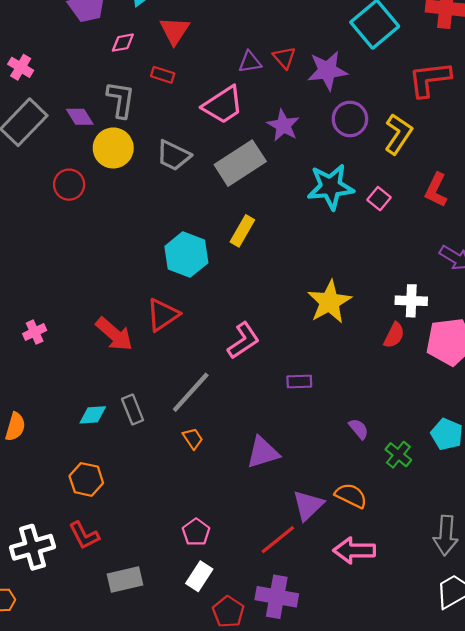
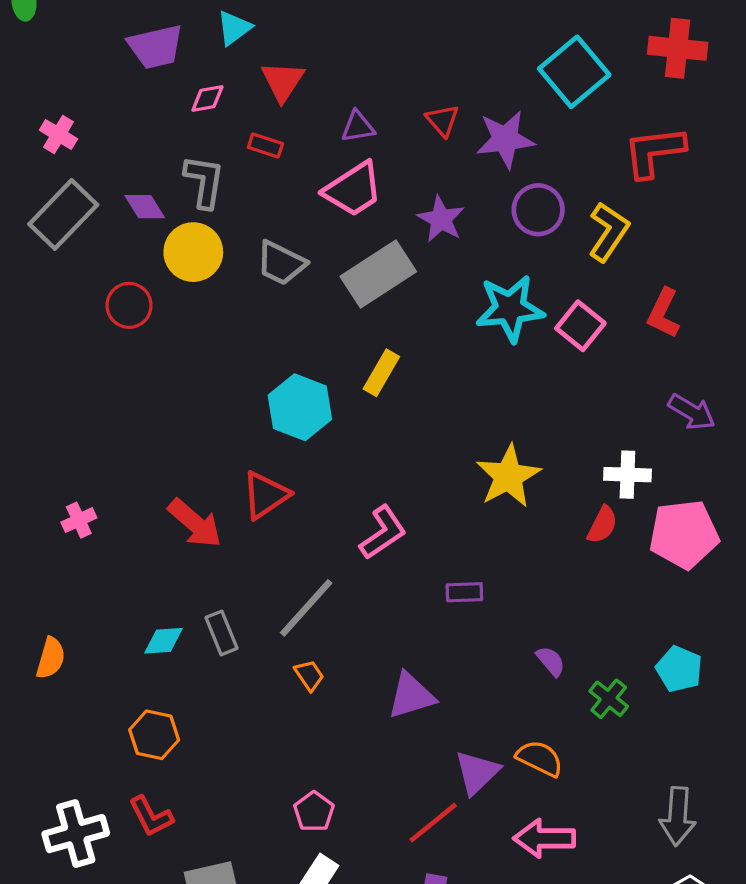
purple triangle: (250, 62) -> (358, 127), moved
pink square: (379, 199) -> (580, 326), size x1.4

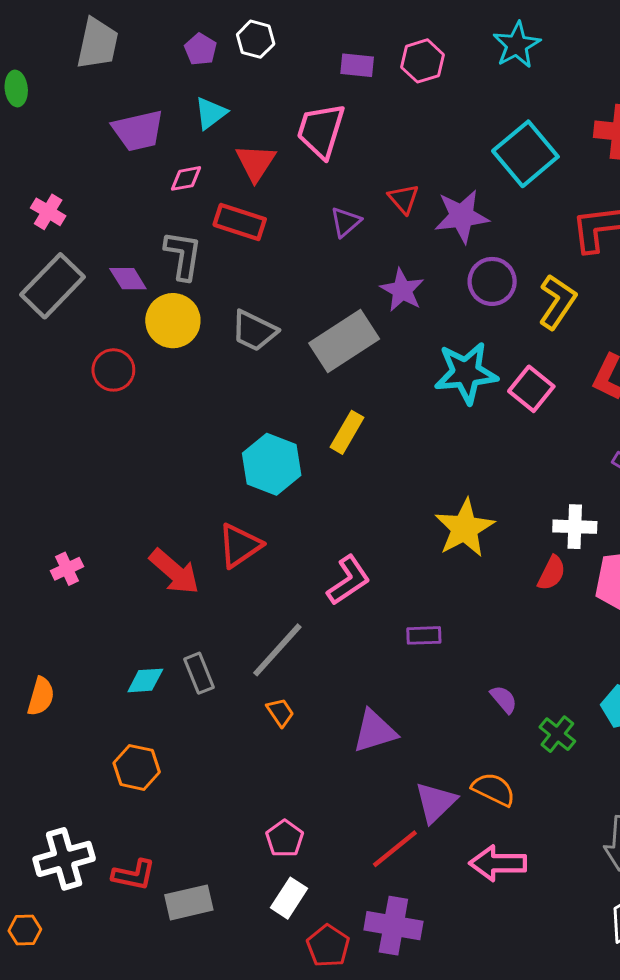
purple triangle: (358, 127) -> (346, 222), moved, turned -32
red rectangle: (265, 145) -> (240, 222), size x1.6
pink trapezoid: (353, 189) -> (321, 131), moved, turned 140
red L-shape: (151, 816) -> (134, 875), moved, turned -51

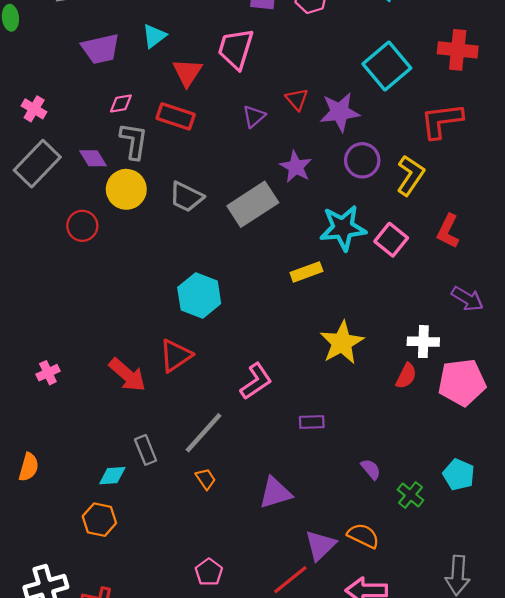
pink diamond: (186, 178) -> (121, 104), moved
yellow rectangle: (347, 432) -> (306, 272), moved, turned 40
cyan diamond: (145, 680) -> (112, 476), moved

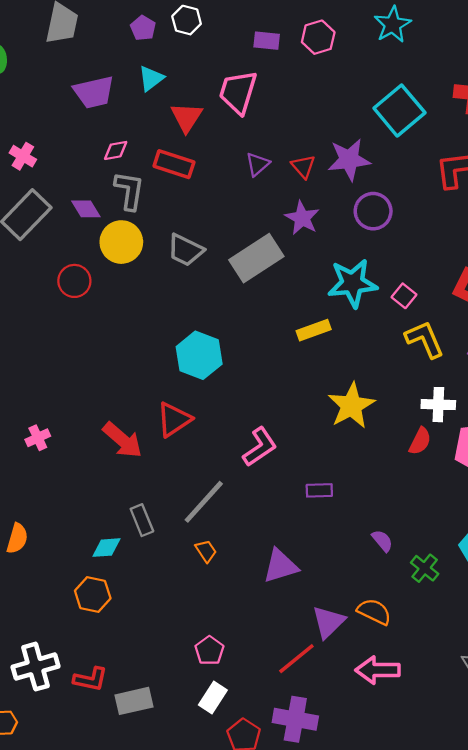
red triangle: (297, 99) -> (303, 167), moved
yellow L-shape: (410, 175) -> (425, 339), moved, turned -57
pink square: (391, 240) -> (404, 296), size x0.7

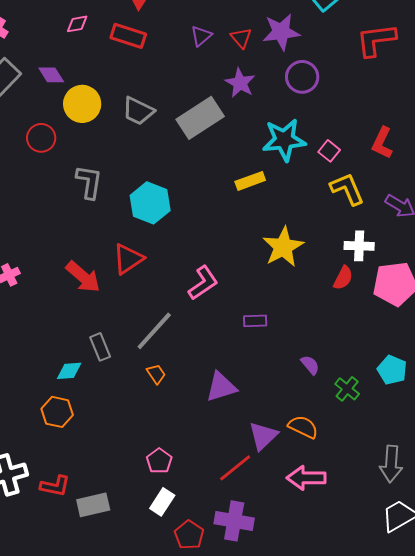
gray L-shape: (129, 191) -> (89, 182), moved

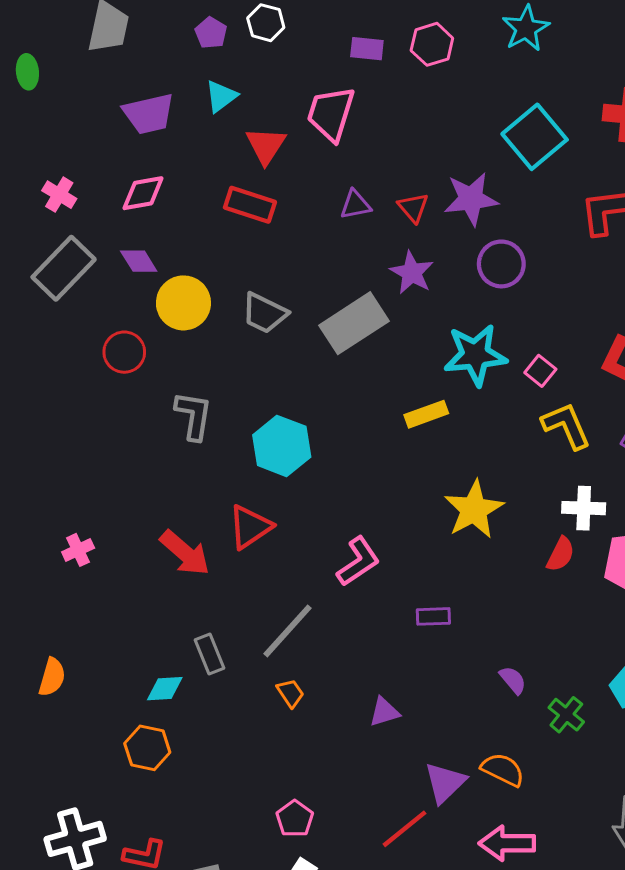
pink diamond: (77, 24) -> (143, 193), moved, size x1.4
purple triangle: (201, 36) -> (355, 205), turned 30
purple triangle: (221, 387) -> (384, 712), size x0.7

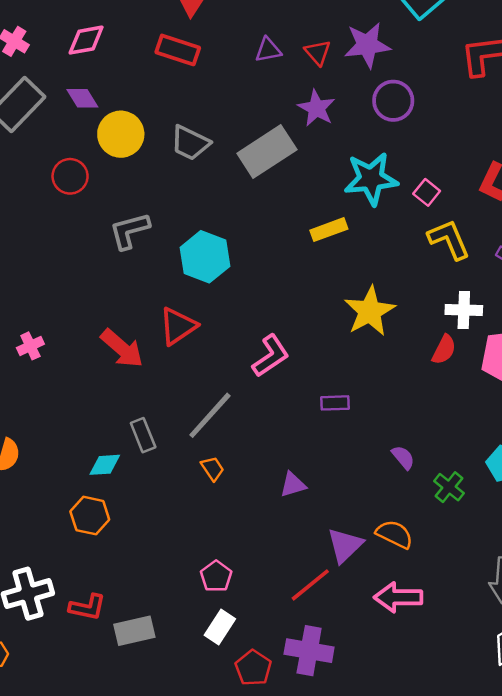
gray L-shape: (194, 416) -> (129, 231), turned -114

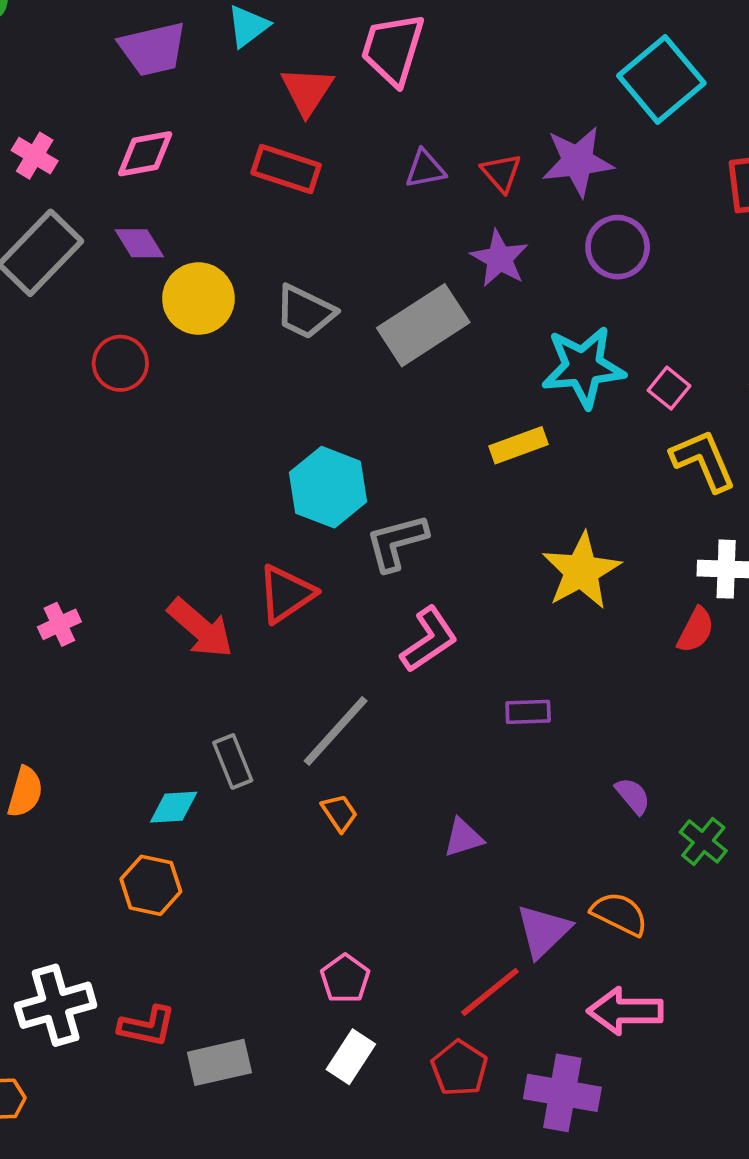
gray L-shape: (129, 231) -> (397, 542), moved
purple cross: (309, 651) -> (562, 1093), moved
red pentagon: (253, 668) -> (459, 1068), moved

